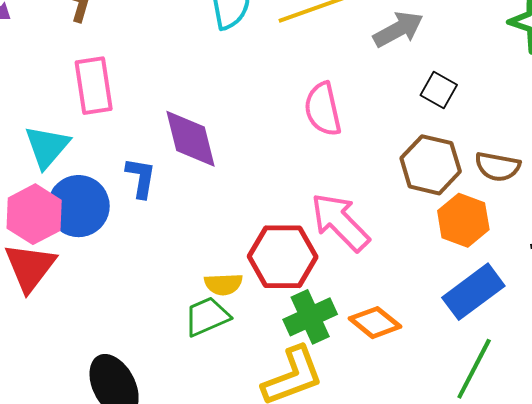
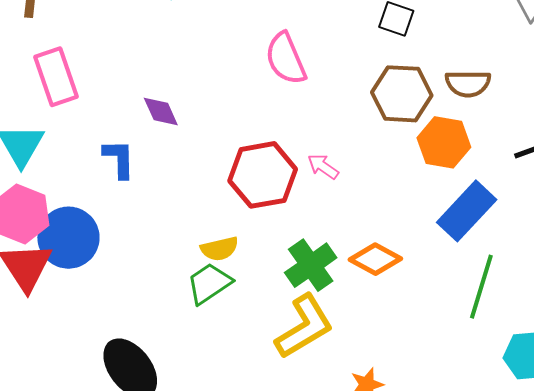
purple diamond: (190, 139) -> (161, 112), size x0.6
blue circle: (79, 206) -> (68, 238), moved
pink arrow: (340, 222) -> (323, 166), size x0.5
red hexagon: (283, 257) -> (263, 175), moved

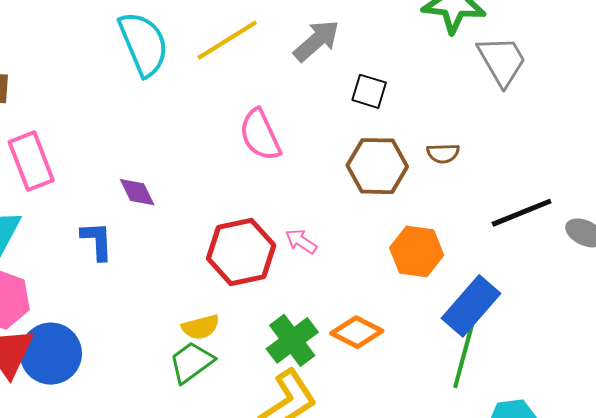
brown semicircle: (468, 84) -> (443, 153), size x0.7
orange hexagon: (444, 142) -> (417, 251), moved
blue rectangle: (467, 211) -> (471, 306), moved
blue circle: (68, 238) -> (51, 354), moved

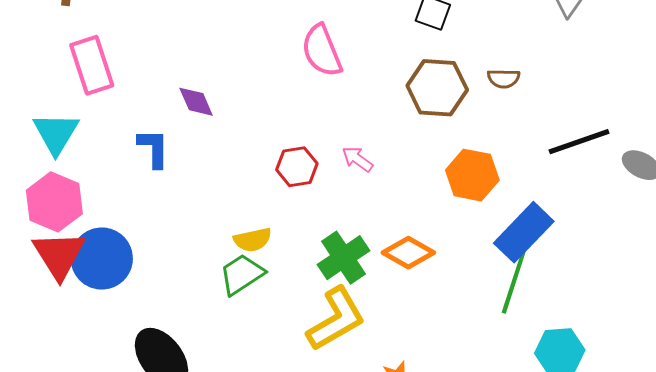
red hexagon: (241, 252) -> (297, 167), size x0.6

